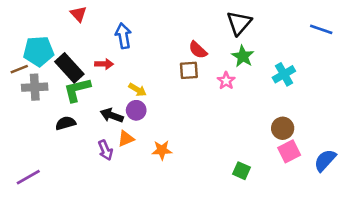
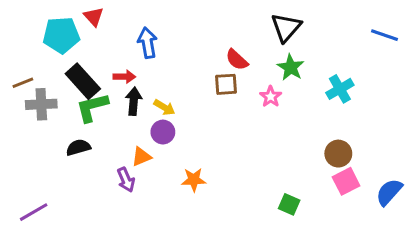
cyan pentagon: (39, 51) -> (61, 35), moved
black arrow: (112, 115) -> (134, 101), moved, turned 75
orange triangle: (126, 139) -> (141, 157), moved

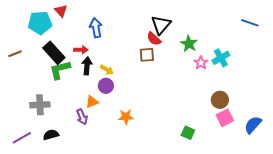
black triangle: (286, 27) -> (161, 25), moved
pink star: (271, 97) -> (201, 63), moved
gray cross: (41, 104) -> (40, 105), moved
black semicircle: (78, 147) -> (51, 135), moved

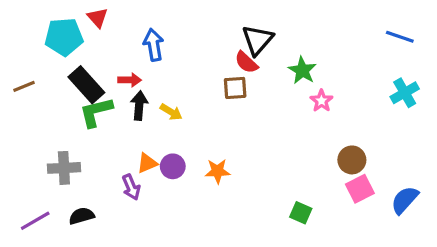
cyan cross: (221, 58) -> (405, 93), moved
purple circle: (106, 86) -> (173, 166), moved
orange star: (126, 117) -> (218, 171), moved

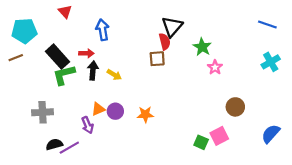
cyan pentagon: (64, 37) -> (24, 31), moved
red semicircle: (246, 62) -> (165, 42), turned -147
pink square: (360, 189) -> (219, 136), moved
purple line: (35, 221) -> (69, 148), moved

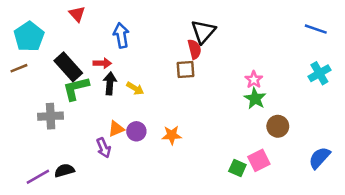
cyan pentagon: (24, 31) -> (29, 37), turned -30
green star: (202, 47) -> (255, 98), moved
gray cross: (43, 112) -> (51, 116), moved
purple line: (69, 148) -> (38, 177), moved

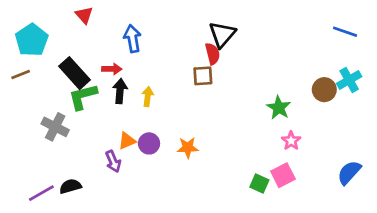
pink star: (254, 80) -> (291, 141), moved
yellow arrow: (135, 88) -> (148, 97), turned -114
gray cross: (51, 116) -> (55, 127), turned 30
brown circle: (278, 126) -> (324, 90), moved

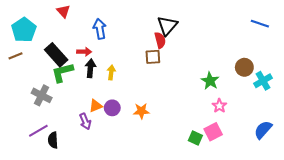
cyan cross: (349, 80) -> (263, 81), moved
black semicircle: (70, 186) -> (53, 140), turned -77
purple line: (41, 193) -> (38, 131), moved

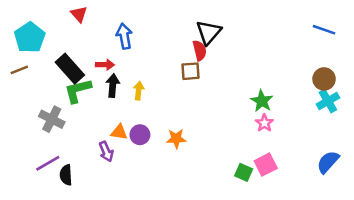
brown circle: (244, 67) -> (324, 79), moved
orange triangle: (96, 106) -> (119, 132), turned 32
pink star: (219, 106) -> (264, 123), moved

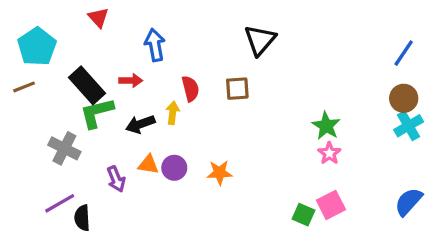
blue line: (324, 30) -> (404, 53), moved, turned -75
red semicircle: (200, 50) -> (190, 89), moved
black arrow: (113, 85) -> (140, 124), moved, turned -115
purple arrow: (106, 152) -> (116, 179), moved

